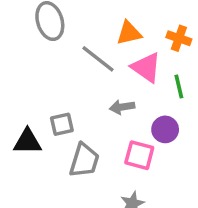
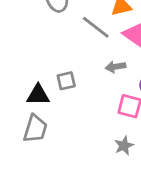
gray trapezoid: (84, 160) -> (35, 129), moved

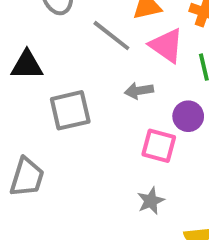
gray square: (66, 81) -> (70, 110), size x1.5
black triangle: (38, 95) -> (27, 65), moved

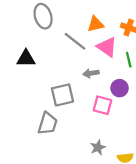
gray square: (70, 110) -> (62, 95), moved
gray trapezoid: (27, 177) -> (48, 124), moved
gray star: (151, 201) -> (98, 147), moved

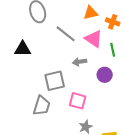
orange triangle: (96, 24) -> (91, 13), moved
pink square: (102, 105) -> (78, 101), moved

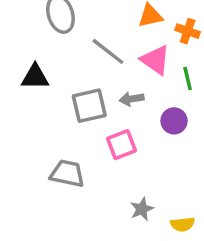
gray square: (55, 81) -> (89, 106), moved
pink square: (78, 101) -> (121, 145), moved, turned -36
gray trapezoid: (42, 106) -> (67, 173), turned -95

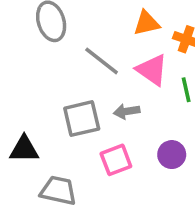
black triangle: (35, 77) -> (24, 149), moved
purple circle: (174, 121) -> (172, 155), moved

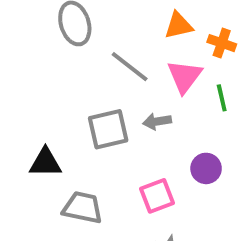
pink triangle: (152, 70) -> (184, 76), turned 32
pink square: (116, 160) -> (157, 196), moved

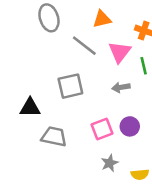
orange triangle: (179, 25) -> (102, 19), moved
gray arrow: (157, 121) -> (121, 87), moved
purple circle: (206, 168) -> (130, 126), moved

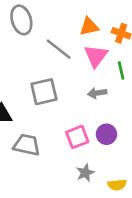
orange triangle: (102, 19) -> (89, 27), moved

